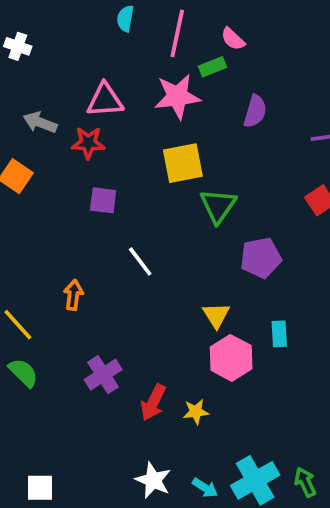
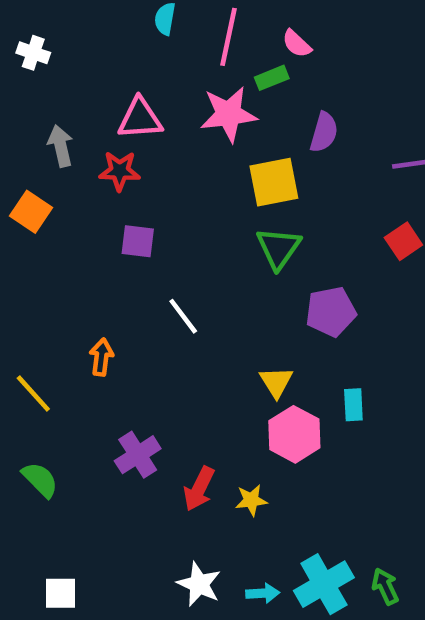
gray arrow: (40, 122) -> (61, 146), turned 56
yellow square: (183, 163) -> (274, 182), moved
green semicircle: (23, 373) -> (40, 480), moved
cyan arrow: (205, 488) -> (263, 593), turned -35

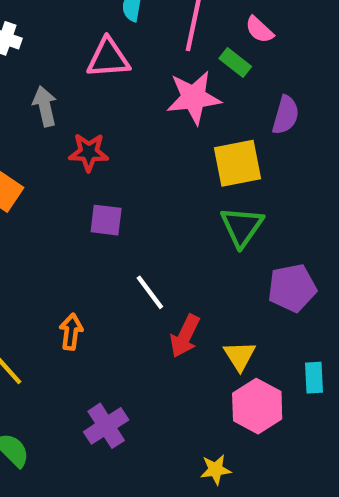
green rectangle: (272, 78) -> (235, 63), turned 60
pink triangle: (140, 119) -> (108, 58), moved
gray arrow: (61, 146) -> (45, 106), moved
red arrow: (199, 489) -> (185, 336), moved

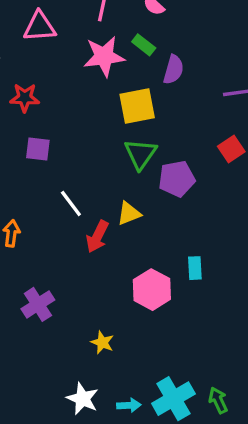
green rectangle: (235, 63) -> (144, 45), moved
purple pentagon: (292, 288) -> (177, 179), moved
yellow triangle: (240, 356) -> (129, 213), moved, turned 40
yellow star: (216, 470) -> (102, 342), moved, turned 30

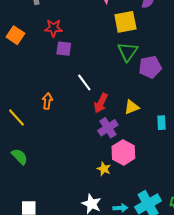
red star: (25, 98) -> (53, 28), moved
yellow triangle: (129, 213) -> (132, 107), moved
pink hexagon: (152, 290) -> (123, 152), moved
purple cross: (38, 304) -> (108, 128), moved

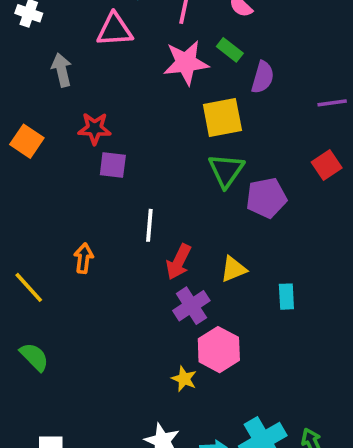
white line: (84, 83) -> (149, 225), turned 42

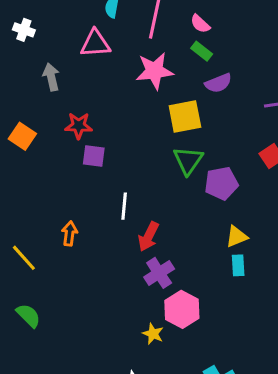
green rectangle: (230, 50) -> (202, 51), moved
purple semicircle: (263, 77) -> (218, 83), turned 52
yellow triangle: (233, 269) -> (237, 237), moved

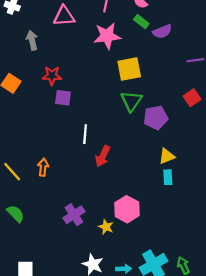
purple semicircle: (218, 83) -> (162, 31), moved
orange arrow: (69, 233) -> (43, 167), moved
purple cross: (159, 273) -> (74, 215), moved

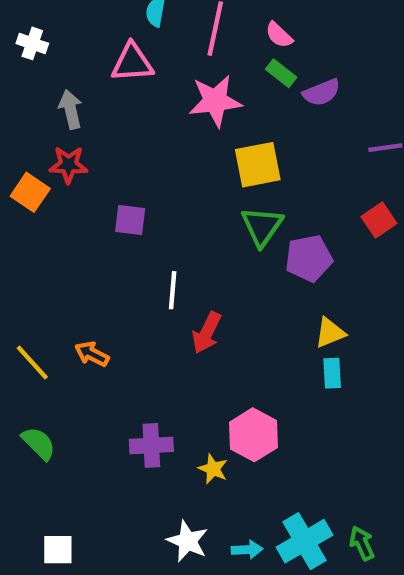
red star: (52, 76) -> (68, 165), moved
orange arrow: (43, 167) -> (92, 354), turned -70
purple cross: (74, 215) -> (151, 445), turned 30

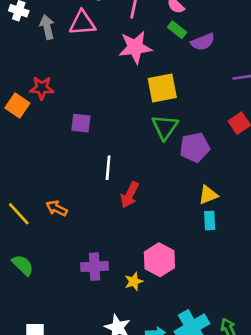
gray arrow: (71, 109) -> (47, 27), moved
yellow star: (213, 469) -> (134, 281), turned 30

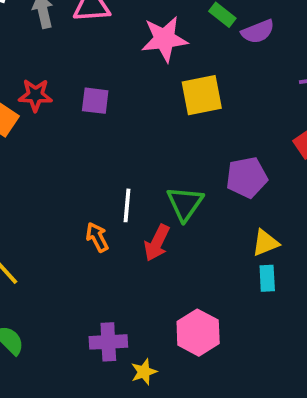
purple square: (81, 123) -> (95, 101), moved
green triangle: (165, 127) -> (185, 204), moved
orange arrow: (57, 208) -> (97, 237), moved, turned 35
yellow star: (134, 281) -> (144, 372), moved

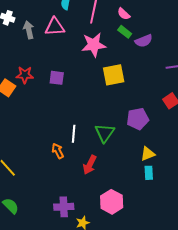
red arrow: (157, 243) -> (90, 165), moved

